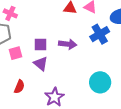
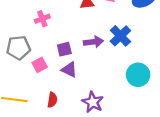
pink cross: (10, 13) -> (42, 19), moved, turned -32
blue cross: (100, 34) -> (120, 36), moved

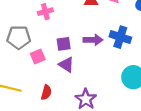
blue cross: (120, 36) -> (120, 37), turned -35

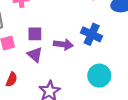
purple arrow: (93, 40) -> (63, 44), moved

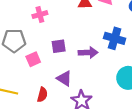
purple triangle: (35, 55) -> (64, 78), moved

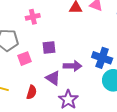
blue cross: (115, 38) -> (102, 58), moved
purple arrow: (88, 53) -> (72, 66), moved

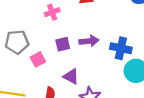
pink cross: (33, 17) -> (52, 12), moved
purple arrow: (72, 66) -> (89, 41), moved

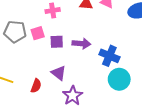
pink square: (38, 59) -> (38, 33), moved

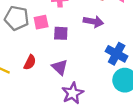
purple arrow: (81, 44) -> (93, 22), moved
red semicircle: (36, 86) -> (30, 62), moved

